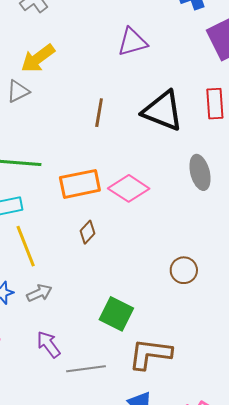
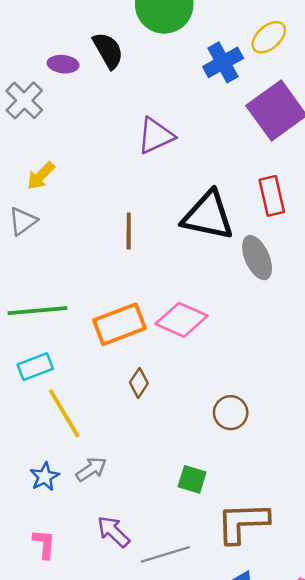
yellow arrow: (38, 58) -> (41, 176), size x0.7
gray ellipse: (200, 172) -> (257, 258), moved
brown circle: (184, 270) -> (231, 413), moved
green square: (116, 314) -> (192, 479), size x0.7

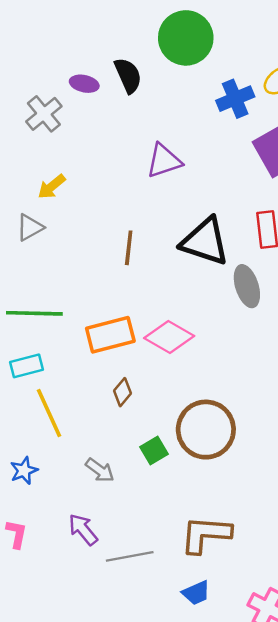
brown circle: (231, 413) -> (206, 430), size x1.8
gray arrow: (91, 469) -> (100, 470), moved, turned 64
green square: (192, 479) -> (154, 451), moved, turned 36

